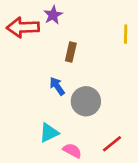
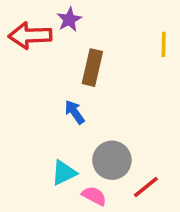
brown rectangle: (71, 52) -> (92, 68), size x1.4
gray circle: (86, 101) -> (112, 160), moved

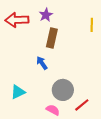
purple star: (69, 19) -> (46, 15), moved
cyan triangle: (64, 173) -> (18, 92), moved

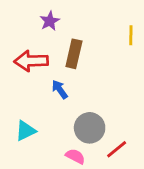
purple star: (46, 15) -> (50, 21), moved
red arrow: (17, 20) -> (31, 61), moved

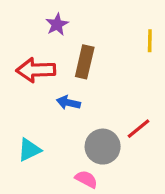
blue arrow: (60, 89) -> (68, 103), turned -42
red line: (117, 149) -> (138, 129), moved

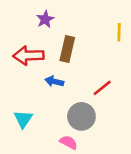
red line: (138, 129) -> (102, 88), moved
cyan triangle: (29, 150) -> (23, 119), turned -30

